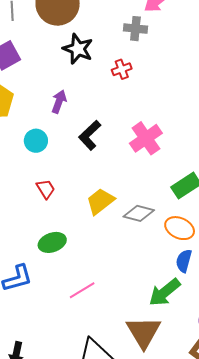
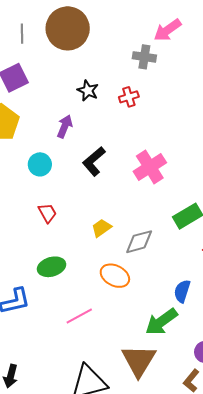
black star: (78, 49) -> (88, 91), moved, size x0.7
yellow trapezoid: (100, 201) -> (101, 228), size x0.7
gray diamond: (139, 213) -> (139, 242), turned -32
orange ellipse: (180, 228) -> (115, 276), moved

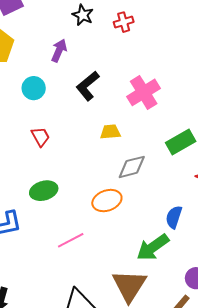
yellow trapezoid: (101, 228) -> (110, 132), moved, turned 30
orange ellipse: (115, 276) -> (107, 201), turned -48

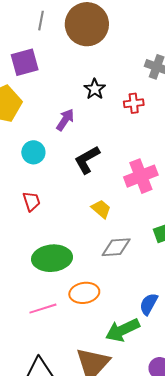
yellow trapezoid: (110, 132) -> (101, 209), turned 35
green ellipse: (44, 191) -> (52, 258), moved, size x1.4
orange ellipse: (107, 201) -> (84, 293), moved

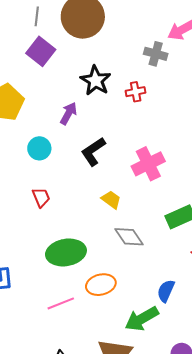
purple square: (25, 62) -> (41, 51), moved, turned -32
black star: (95, 89) -> (96, 81), size x1.4
gray diamond: (116, 247) -> (129, 237), turned 64

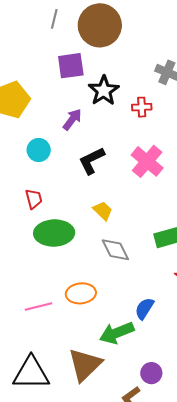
purple square: (41, 51) -> (71, 66), moved, turned 36
pink cross: (148, 164) -> (147, 161), moved, turned -32
green ellipse: (66, 252) -> (54, 233), moved

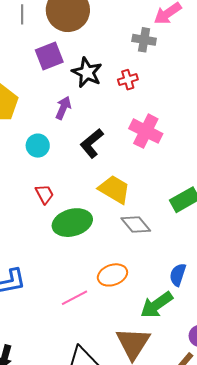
yellow trapezoid: (103, 211) -> (114, 189), size x1.6

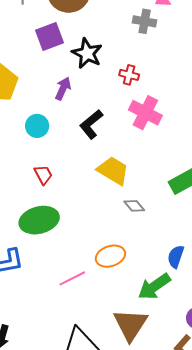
red cross: (128, 80) -> (129, 75), moved, turned 30
green ellipse: (72, 223) -> (39, 220), moved
gray diamond: (136, 224) -> (134, 206), size x0.7

